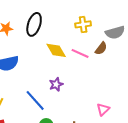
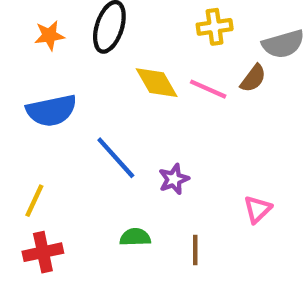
purple star: (56, 84) -> (174, 179), moved
blue line: (35, 100) -> (116, 158), moved

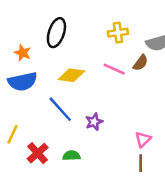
orange star: (49, 35) -> (23, 53), moved, turned 30
yellow diamond: (157, 83) -> (71, 75), moved, turned -52
brown line: (195, 250) -> (141, 163), moved
red cross: (43, 252) -> (38, 153), moved, turned -30

